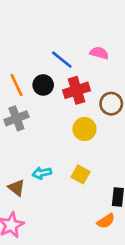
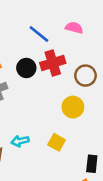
black circle: (43, 85) -> (26, 68), moved
yellow circle: (84, 129) -> (73, 107), moved

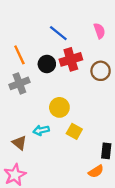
pink semicircle: (74, 28) -> (99, 31), moved, turned 56
yellow circle: (73, 107) -> (59, 107), moved

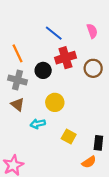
black circle: (47, 64) -> (43, 70), moved
gray cross: (19, 83) -> (18, 80), turned 36
yellow square: (74, 131) -> (69, 136), moved
brown triangle: (19, 143) -> (18, 105), moved

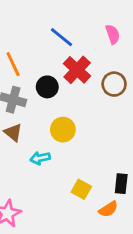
red cross: (65, 58) -> (77, 70), turned -30
yellow square: (69, 136) -> (81, 189), moved

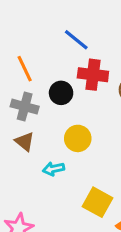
red cross: (77, 70) -> (93, 75), turned -36
yellow square: (81, 189) -> (97, 202), size x1.4

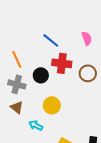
cyan arrow: (53, 169) -> (36, 125), turned 40

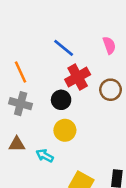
red cross: (62, 63) -> (78, 77), turned -36
black circle: (41, 75) -> (61, 100), moved
brown triangle: (17, 107) -> (17, 144), moved, turned -40

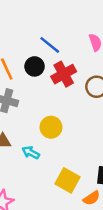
black circle: (61, 100) -> (35, 66), moved

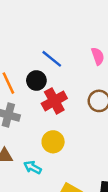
red cross: (64, 74) -> (54, 101), moved

